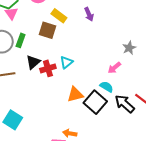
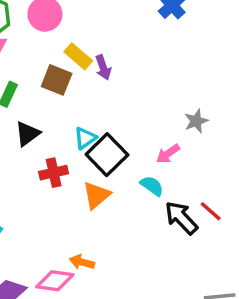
purple arrow: (89, 14) -> (103, 67), moved
red cross: (48, 68) -> (54, 173), moved
orange triangle: (75, 94) -> (96, 195), turned -30
black square: (95, 102) -> (107, 155), moved

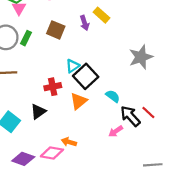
yellow rectangle: (78, 56) -> (101, 15), moved
gray star: (196, 121) -> (141, 57), size x1.6
black triangle: (27, 134) -> (38, 112), moved
pink arrow: (168, 154) -> (116, 131), moved

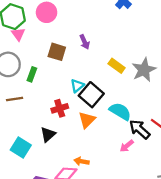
yellow rectangle: (101, 15) -> (117, 66), moved
green rectangle: (26, 38) -> (32, 74), moved
cyan semicircle: (113, 96) -> (120, 111), size x1.5

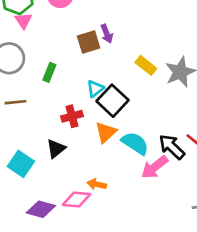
brown square: (57, 52) -> (89, 42), moved, turned -36
green rectangle: (32, 74) -> (49, 72), moved
cyan semicircle: (120, 111) -> (135, 143), moved
pink arrow: (127, 146) -> (155, 167), size x1.5

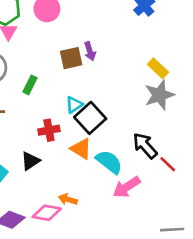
yellow rectangle: (146, 65) -> (158, 68), moved
orange triangle: (106, 132) -> (81, 149), turned -50
black arrow: (172, 147) -> (145, 146), moved

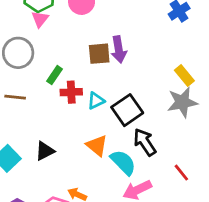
purple arrow: (90, 51) -> (119, 49), size x1.4
black square: (90, 118) -> (127, 110), moved
red cross: (49, 130) -> (71, 92), moved
black arrow: (145, 146) -> (145, 142), moved

